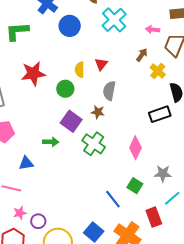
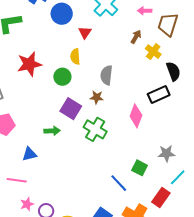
red triangle: (101, 64) -> (85, 32), moved
pink diamond: (135, 148) -> (136, 116), moved
red rectangle: (154, 217) -> (161, 198), turned 60

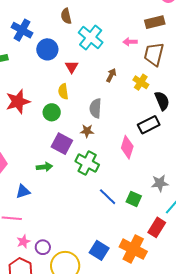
brown arrow: (136, 37) -> (111, 75), moved
blue line: (119, 183) -> (108, 197), moved

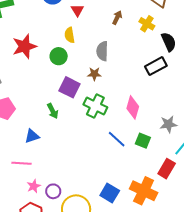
pink diamond: (127, 147) -> (133, 107), moved
green arrow: (44, 167) -> (53, 111), turned 70

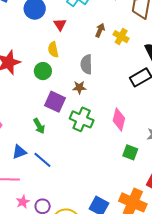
yellow cross: (147, 24) -> (121, 37), moved
blue line: (117, 139) -> (42, 160), moved

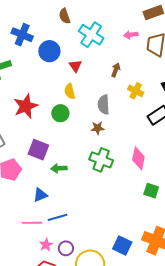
yellow cross: (121, 37) -> (136, 91), moved
purple square: (55, 102) -> (38, 150), moved
green arrow: (39, 126) -> (59, 168), turned 119
blue line: (42, 160) -> (57, 217), moved, turned -54

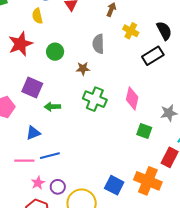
yellow semicircle: (70, 91) -> (37, 16), moved
brown star: (98, 128) -> (83, 69), moved

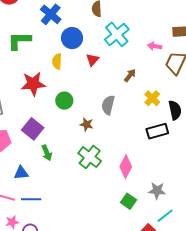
yellow cross: (131, 31) -> (152, 98), moved
green arrow: (52, 107) -> (47, 153), turned -126

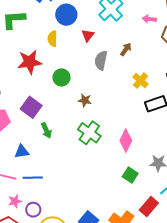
yellow cross: (152, 98) -> (140, 81), moved
gray semicircle: (108, 105) -> (101, 60), moved

